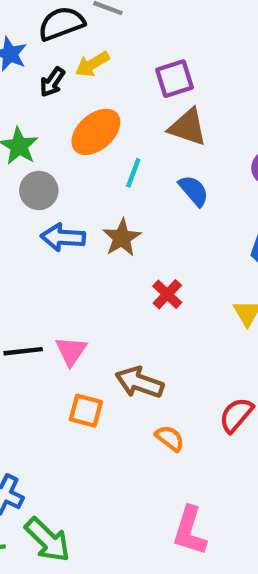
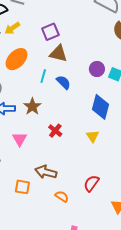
cyan line: (133, 173) -> (43, 76), moved
pink triangle: (71, 351) -> (20, 139), moved

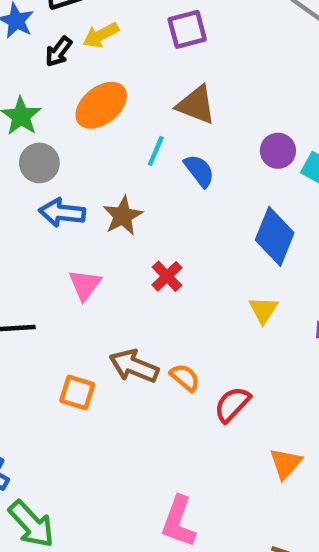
purple square: (50, 32) -> (187, 29), moved
yellow triangle: (93, 136) -> (263, 310), moved
orange semicircle: (62, 196) -> (185, 377), moved

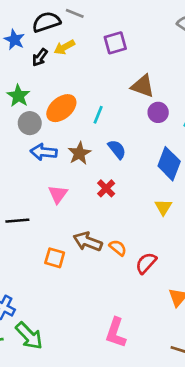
orange ellipse: (101, 105) -> (61, 108), moved
brown triangle: (196, 105) -> (143, 86), moved
purple circle: (278, 151) -> (158, 112), moved
blue semicircle: (199, 171) -> (117, 149), moved

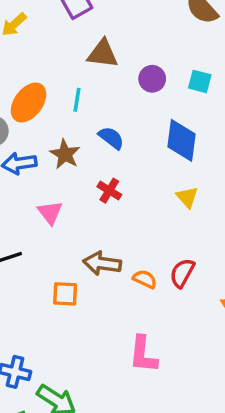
brown triangle: (143, 86) -> (103, 54), moved
orange semicircle: (118, 248) -> (145, 279), moved
pink L-shape: (116, 333) -> (143, 354), moved

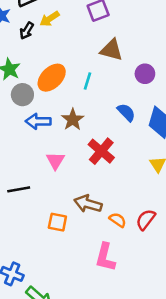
blue semicircle: (111, 138) -> (126, 112), moved
red cross: (109, 191) -> (101, 151), size x1.5
pink L-shape: (143, 354) -> (105, 257), moved

